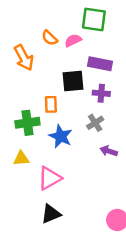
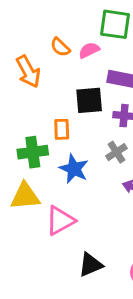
yellow triangle: (21, 158) -> (25, 196), size x1.5
black triangle: (51, 214) -> (91, 265), moved

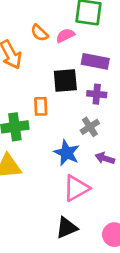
blue star: (74, 169) -> (67, 153), moved
pink triangle: (60, 221) -> (76, 188), moved

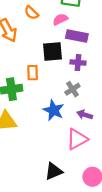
pink semicircle: (65, 36) -> (60, 19), moved
pink triangle: (76, 188) -> (77, 139), moved

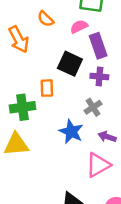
purple rectangle: (77, 36) -> (98, 46), turned 60
black square: (53, 51) -> (70, 64), turned 30

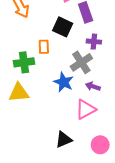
purple cross: (99, 77) -> (94, 42), moved
gray cross: (93, 107) -> (81, 62), size x1.5

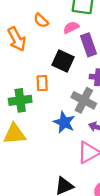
gray cross: (81, 62) -> (84, 100), turned -30

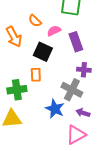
pink semicircle: (71, 27) -> (54, 31), moved
black square: (63, 61) -> (43, 52), moved

